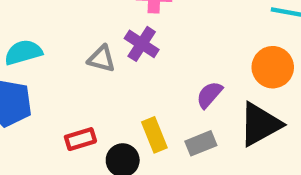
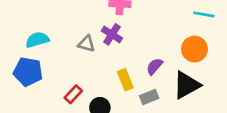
yellow rectangle: (154, 135) -> (125, 80), moved
red rectangle: (80, 139) -> (73, 94), turned -30

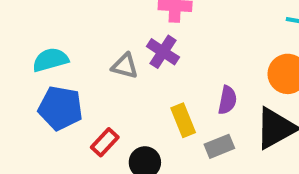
purple semicircle: (155, 66) -> (227, 100), turned 150
blue pentagon: (28, 72) -> (60, 108), moved

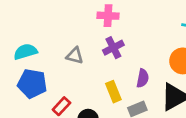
purple cross: (163, 52) -> (113, 48), moved, turned 30

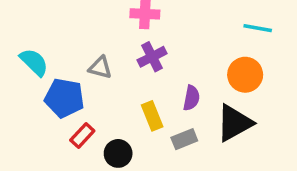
cyan semicircle: (25, 52) -> (34, 62), turned 60
blue pentagon: (32, 84) -> (64, 98), moved

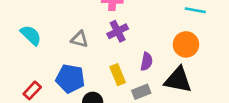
blue pentagon: (64, 98) -> (70, 79), moved
black triangle: (234, 123) -> (178, 80), turned 40
red rectangle: (82, 136) -> (32, 90), moved

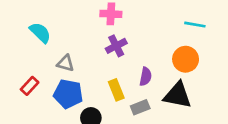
cyan semicircle: (31, 35) -> (40, 33), moved
gray triangle: (80, 39) -> (66, 63), moved
red rectangle: (32, 90) -> (30, 86), moved

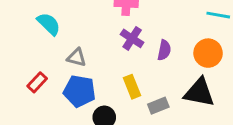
purple cross: (116, 46) -> (132, 38), turned -30
purple semicircle: (146, 77) -> (164, 50), moved

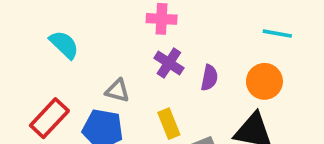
gray triangle: (77, 57) -> (117, 91), moved
red rectangle: (37, 82) -> (49, 118), size x1.5

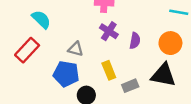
red rectangle: (49, 118) -> (27, 50), moved

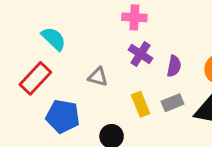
blue pentagon: (66, 74) -> (63, 116), moved
gray rectangle: (130, 86) -> (172, 103), moved

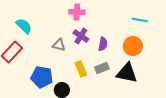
gray triangle: (98, 77) -> (59, 45), moved
blue pentagon: (63, 116) -> (42, 77), moved

